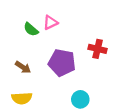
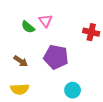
pink triangle: (50, 22) -> (46, 21), turned -40
red cross: (98, 49) -> (91, 32), moved

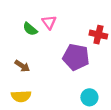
purple pentagon: (56, 57) -> (76, 57), moved
cyan circle: (73, 90) -> (89, 97), moved

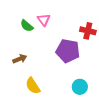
brown arrow: (22, 66) -> (20, 59), turned -56
yellow semicircle: (21, 96) -> (33, 86), moved, turned 60

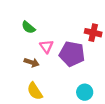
pink triangle: (44, 20) -> (46, 46), moved
brown arrow: (20, 59) -> (32, 62), moved, turned 40

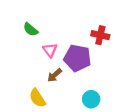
brown arrow: (32, 62) -> (55, 75), moved, turned 120

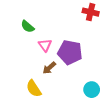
red cross: (100, 35) -> (91, 12), moved
cyan circle: (91, 99) -> (92, 90), moved

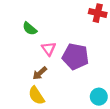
brown arrow: (49, 68) -> (40, 73), moved

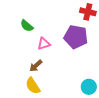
pink triangle: (49, 49) -> (44, 44), turned 48
purple pentagon: (75, 56) -> (76, 37), moved

